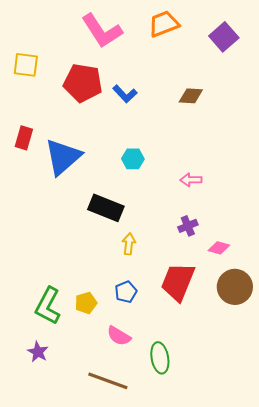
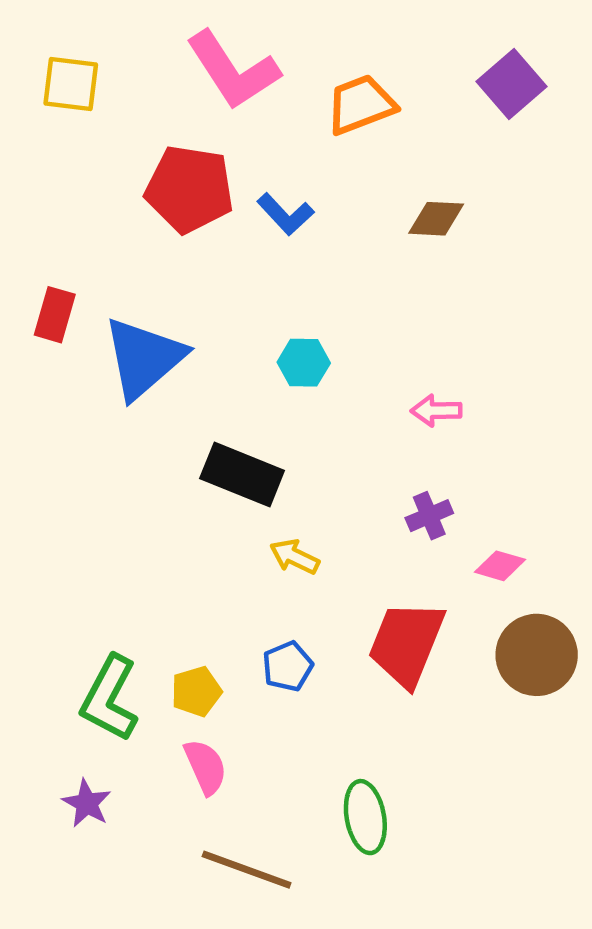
orange trapezoid: (164, 24) -> (361, 105), moved
yellow square: (26, 65) -> (71, 84), moved
yellow arrow: (129, 244) -> (295, 557), turned -70
pink semicircle: (119, 336) -> (205, 767), moved, turned -145

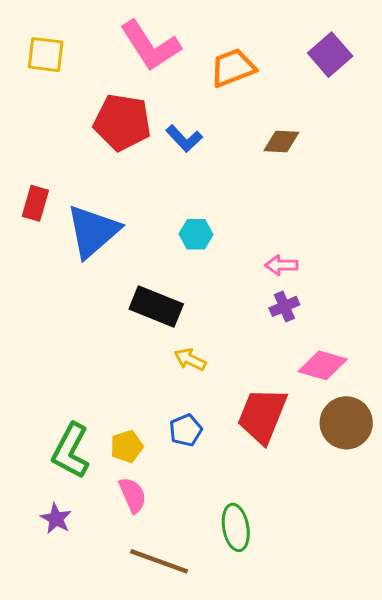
purple cross: (429, 516) -> (284, 306), moved
pink diamond: (500, 566) -> (323, 365), size x1.5

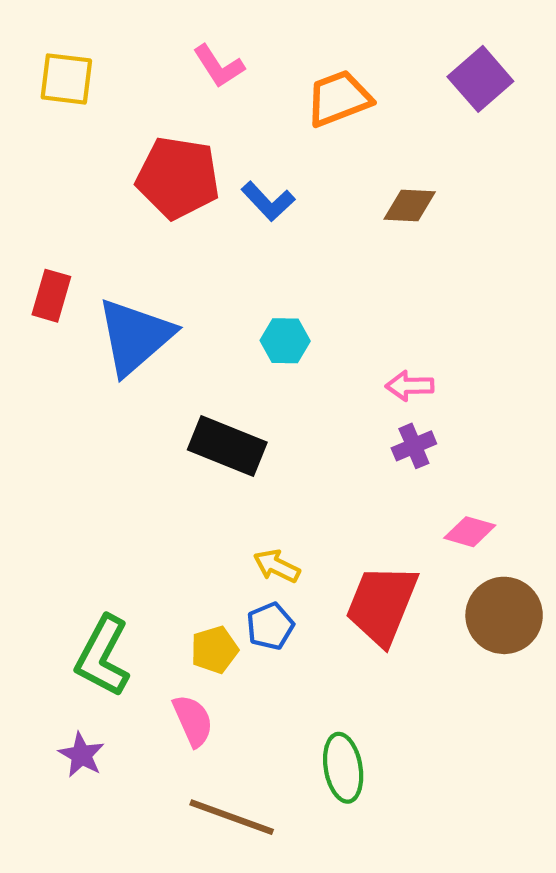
pink L-shape: (150, 46) -> (219, 66), size x0.6
yellow arrow: (190, 359) -> (277, 566), moved
pink diamond: (323, 365) -> (470, 532), size x0.7
yellow pentagon: (127, 446) -> (214, 650), moved

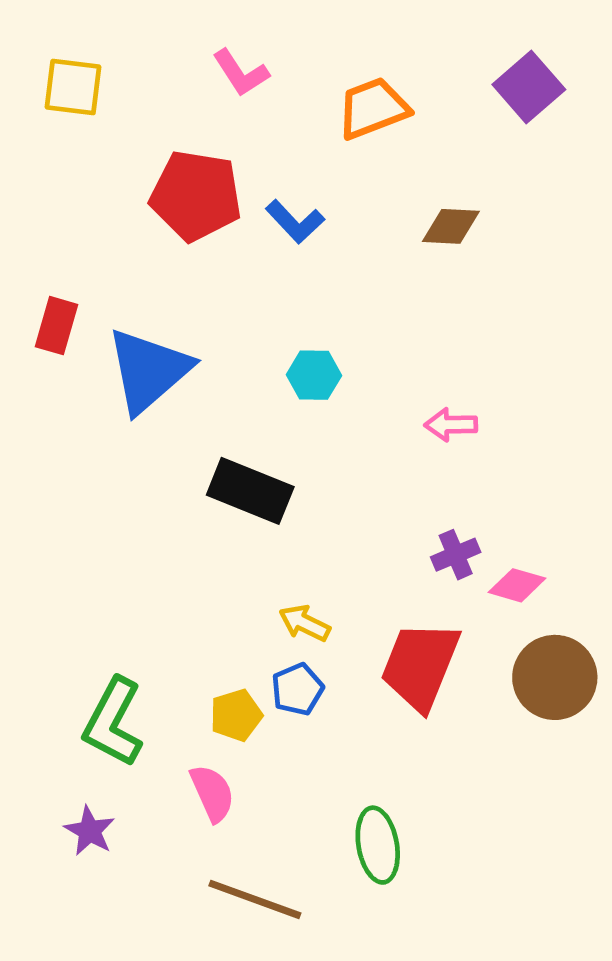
purple cross: (414, 446) -> (456, 555), moved

